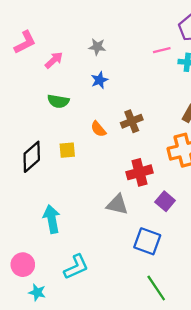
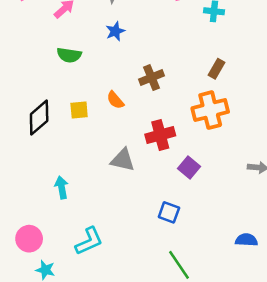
orange semicircle: (98, 129) -> (115, 100), moved
gray triangle: (117, 205) -> (123, 160), moved
cyan arrow: (52, 219) -> (62, 187), size x0.7
blue square: (147, 241) -> (169, 212), size x0.7

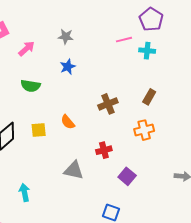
brown cross: (151, 78) -> (108, 104), moved
orange cross: (210, 110) -> (144, 130), size x0.7
red cross: (160, 135) -> (104, 150), size x0.7

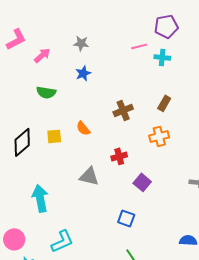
purple pentagon: (151, 19) -> (166, 26), turned 30
cyan arrow: (25, 192) -> (40, 198), size x1.5

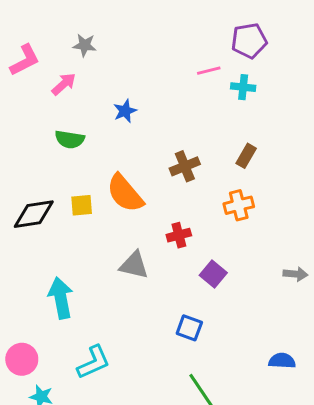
gray star: (81, 43) -> (85, 45), moved
orange semicircle: (83, 128) -> (125, 193), size x1.8
black diamond: (22, 142) -> (34, 214), turned 32

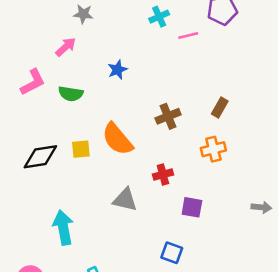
pink L-shape: (25, 60) -> (33, 82), moved
cyan cross: (243, 87) -> (159, 17), moved, turned -30
purple square: (213, 274) -> (192, 207), turned -30

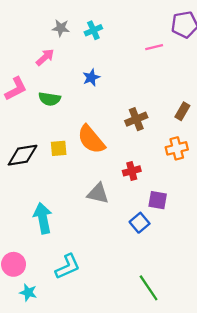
cyan cross: (159, 17) -> (93, 30), moved
blue square: (172, 253) -> (140, 223), moved, turned 30

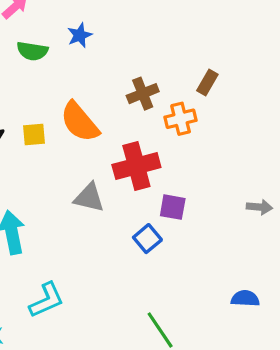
green semicircle: (50, 99) -> (32, 51), moved
orange cross: (177, 148) -> (181, 119), moved
red cross: (132, 171) -> (136, 166), size x1.8

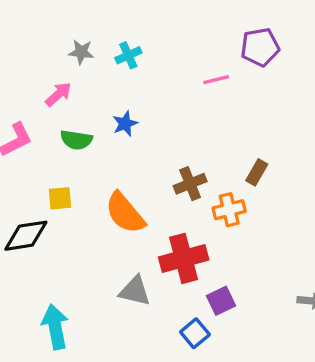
yellow square: (34, 135) -> (60, 198), moved
purple square: (173, 207) -> (221, 301), turned -36

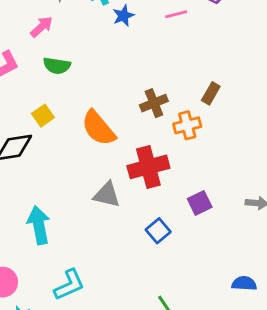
blue star: (125, 124) -> (123, 16), moved
yellow square: (60, 198) -> (43, 116), turned -30
purple square: (221, 301) -> (200, 203), moved

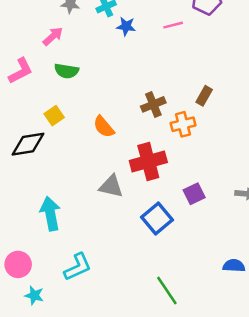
blue star: (123, 16) -> (126, 26), turned 30
orange semicircle: (98, 128) -> (104, 127), size x0.7
blue square: (158, 231) -> (157, 219), size x1.4

